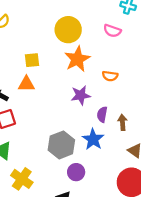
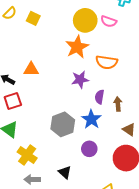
yellow circle: (68, 30) -> (85, 20), moved
yellow square: (32, 60) -> (33, 18), moved, turned 32
orange semicircle: (110, 76) -> (107, 62), size x1.5
purple circle: (76, 172) -> (89, 149), moved

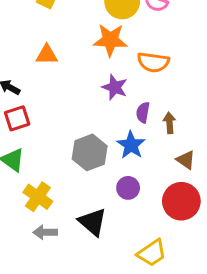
orange star: (77, 47) -> (110, 40), turned 30
orange triangle: (31, 69) -> (47, 55), moved
purple star: (80, 80) -> (115, 87), turned 30
black triangle: (65, 172) -> (93, 222), size x1.5

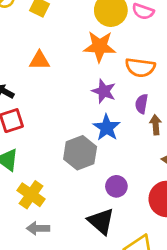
purple semicircle: (143, 112) -> (142, 104), moved
blue star: (131, 145) -> (107, 128), moved
black triangle: (93, 222) -> (101, 221), moved

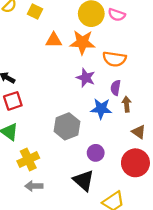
orange triangle: (39, 60) -> (54, 40), moved
blue star: (107, 128) -> (101, 109), moved, turned -30
yellow cross: (31, 195) -> (28, 160), turned 30

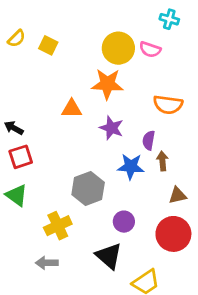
orange triangle: (54, 40) -> (72, 109), moved
orange semicircle: (114, 59) -> (168, 105), moved
brown triangle: (139, 132) -> (178, 195), turned -48
yellow cross: (28, 160) -> (58, 226), moved

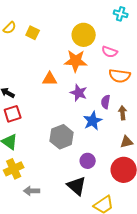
pink semicircle: (150, 49) -> (110, 52), moved
brown arrow: (162, 161) -> (123, 113), moved
blue star: (131, 166) -> (93, 121), turned -30
yellow cross: (58, 226) -> (14, 169), moved

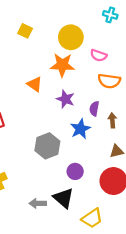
yellow square: (33, 33) -> (25, 31), moved
orange triangle: (50, 79) -> (35, 84), turned 35
gray arrow: (32, 191) -> (38, 203), moved

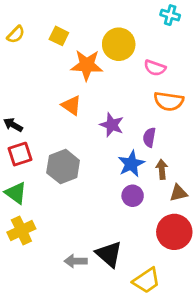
orange star: (62, 65) -> (87, 65), moved
brown arrow: (112, 120) -> (162, 169), moved
gray hexagon: (47, 146) -> (63, 167), moved
purple circle: (75, 171) -> (133, 196), moved

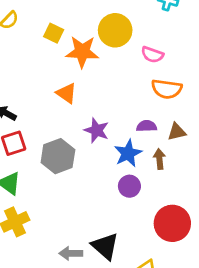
yellow square: (59, 36) -> (54, 33), moved
purple star: (112, 125) -> (97, 130), moved
purple semicircle: (149, 137) -> (147, 126), turned 78
brown triangle: (178, 193) -> (177, 132), moved

